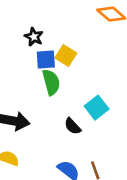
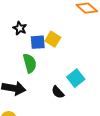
black star: (34, 37) -> (20, 28), moved
green semicircle: (51, 82) -> (30, 63), moved

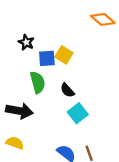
cyan square: (76, 78) -> (78, 113), moved
black semicircle: (58, 92) -> (67, 90), moved

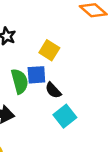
blue square: (47, 58) -> (36, 75), moved

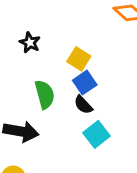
blue square: (36, 75) -> (85, 83), moved, turned -30

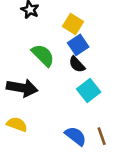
green semicircle: (45, 94) -> (43, 55), turned -30

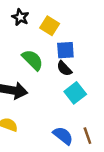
yellow square: (73, 24) -> (50, 26), moved
blue square: (78, 45) -> (65, 50), turned 30

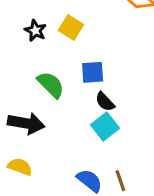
yellow square: (50, 26) -> (71, 27), moved
black semicircle: (64, 68) -> (105, 102), moved

